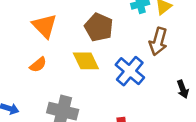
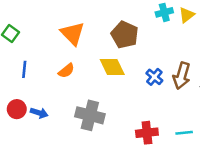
brown arrow: (158, 41) -> (182, 76), moved
blue cross: (130, 71) -> (154, 77), size x0.6

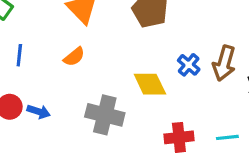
yellow diamond: (112, 67) -> (150, 84), moved

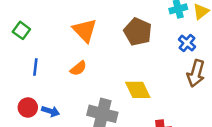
blue cross: (189, 65) -> (187, 43), moved

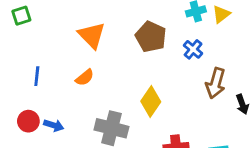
green square: (21, 30) -> (21, 16), moved, turned 36
blue cross: (187, 43) -> (193, 49), moved
yellow diamond: (138, 90) -> (151, 101), turned 60

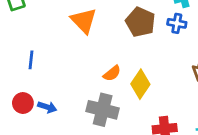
blue cross: (193, 49) -> (177, 23), moved, turned -30
orange semicircle: (85, 78) -> (112, 73), moved

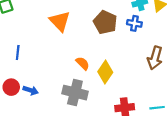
orange semicircle: (112, 73) -> (83, 63), turned -96

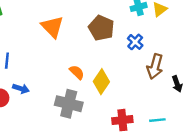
blue cross: (134, 23) -> (135, 42), moved, turned 32
blue arrow: (31, 90) -> (21, 89), moved

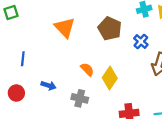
blue arrow: (21, 89) -> (49, 85), moved
gray cross: (69, 104) -> (80, 98), size x0.7

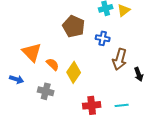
orange triangle: (65, 28) -> (32, 52), moved
blue cross: (141, 41) -> (103, 38), turned -32

